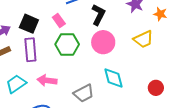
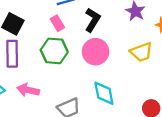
pink rectangle: (59, 21) -> (57, 23), moved

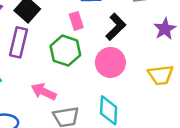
pink arrow: (28, 90) -> (44, 92), moved

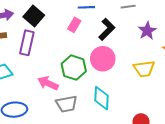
pink rectangle: (76, 21) -> (74, 25), turned 48
green hexagon: (65, 51) -> (74, 68), moved

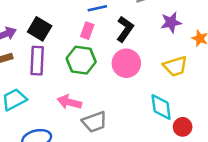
purple star: (147, 31) -> (171, 22), turned 30
green hexagon: (74, 68) -> (81, 60), moved
cyan diamond: (102, 98) -> (161, 107), moved

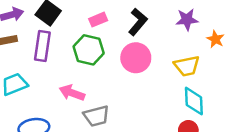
pink rectangle: (87, 31) -> (98, 20), turned 42
cyan diamond: (161, 107) -> (194, 101), moved

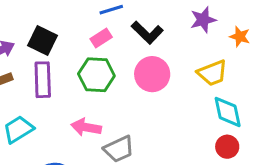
black L-shape: (138, 22) -> (147, 32), turned 104

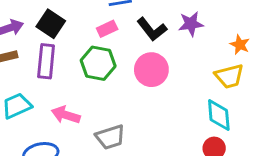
purple star: (203, 20) -> (191, 24), moved
yellow trapezoid: (212, 73) -> (229, 76), moved
pink arrow: (86, 127) -> (66, 115), moved

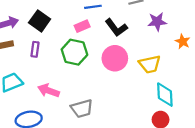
purple star: (191, 24) -> (157, 22), moved
purple rectangle: (46, 61) -> (35, 49), size x0.6
yellow trapezoid: (229, 76) -> (150, 64), moved

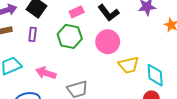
yellow trapezoid: (150, 64) -> (129, 65), moved

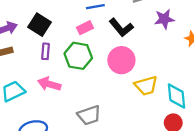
purple rectangle: (33, 34) -> (46, 51), moved
pink arrow: (46, 73) -> (49, 84), moved

